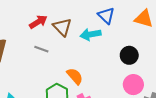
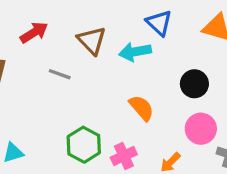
red arrow: (38, 22) -> (34, 32), moved
orange semicircle: (75, 76) -> (141, 108), moved

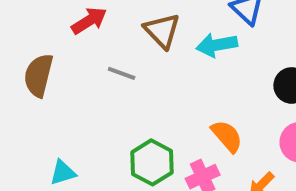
orange semicircle: (141, 108) -> (227, 136), moved

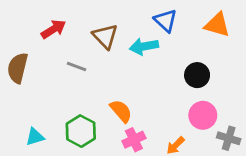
orange semicircle: (227, 136) -> (121, 111), moved
green hexagon: (152, 162) -> (81, 131), moved

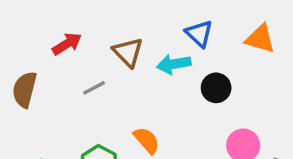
gray line: (76, 66) -> (94, 88), turned -48
black circle: (197, 75) -> (216, 88), moved

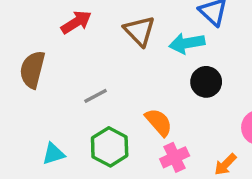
gray line: (94, 88) -> (96, 96), moved
black circle: (216, 88) -> (206, 82), moved

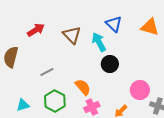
cyan arrow: (187, 43) -> (99, 42), turned 72

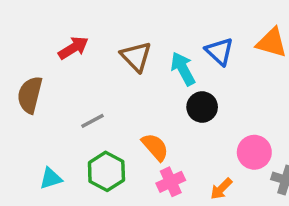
blue triangle: (114, 24) -> (220, 51), moved

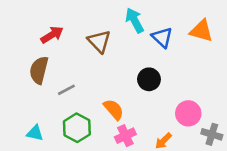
cyan arrow: (183, 69) -> (135, 20), moved
brown semicircle: (30, 95) -> (39, 70), moved
cyan triangle: (51, 178) -> (35, 133), turned 30

